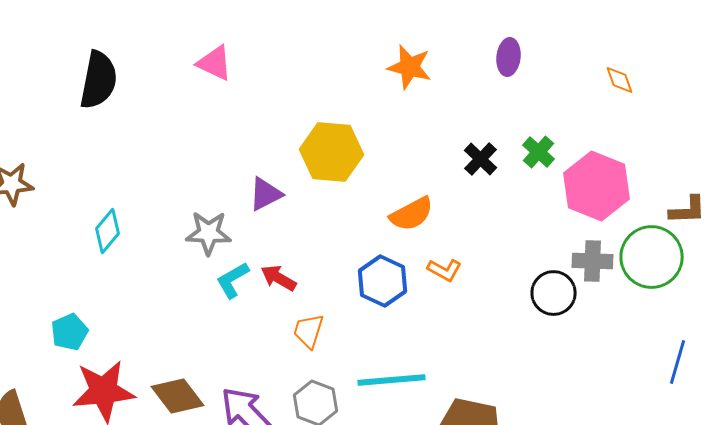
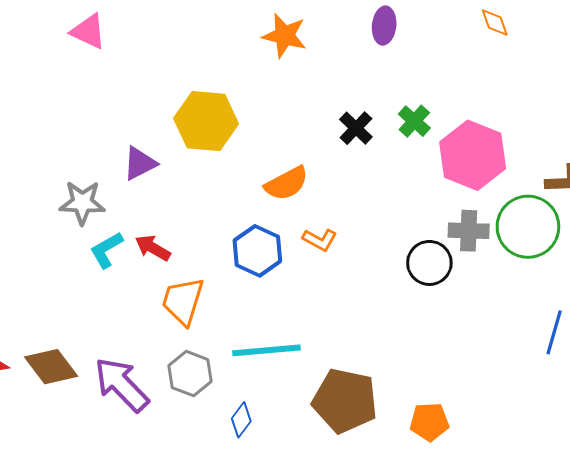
orange diamond: (620, 80) -> (495, 22), moved
orange trapezoid: (308, 331) -> (183, 301), size x1.4

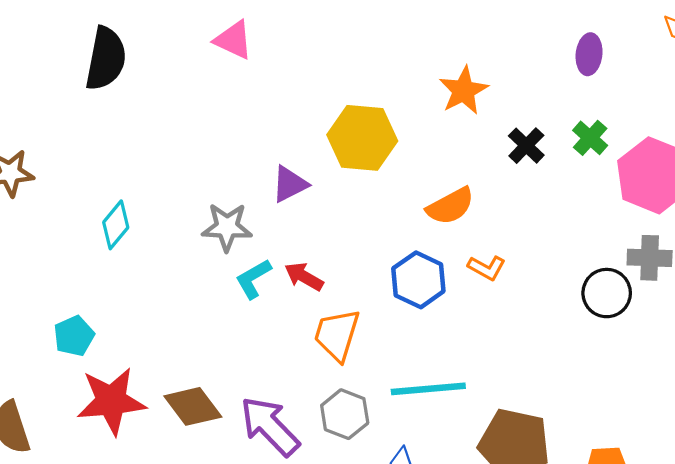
purple ellipse: (384, 26) -> (589, 54), moved
orange star: (285, 36) -> (464, 91), moved, turned 30

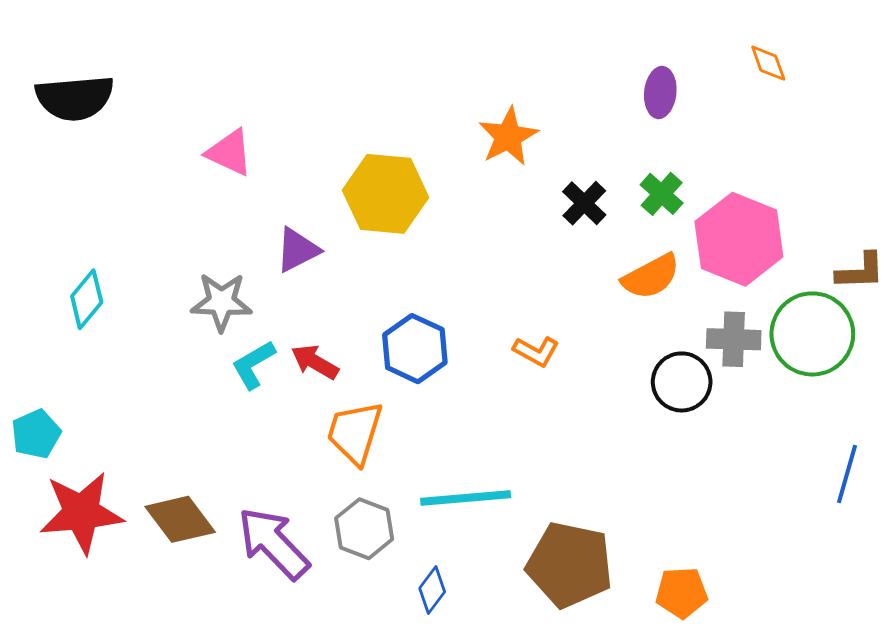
pink triangle: (233, 40) -> (229, 153), moved
black semicircle: (106, 59) -> (75, 98), turned 74
orange semicircle: (450, 206) -> (651, 277), moved
blue hexagon: (418, 280) -> (415, 349), moved

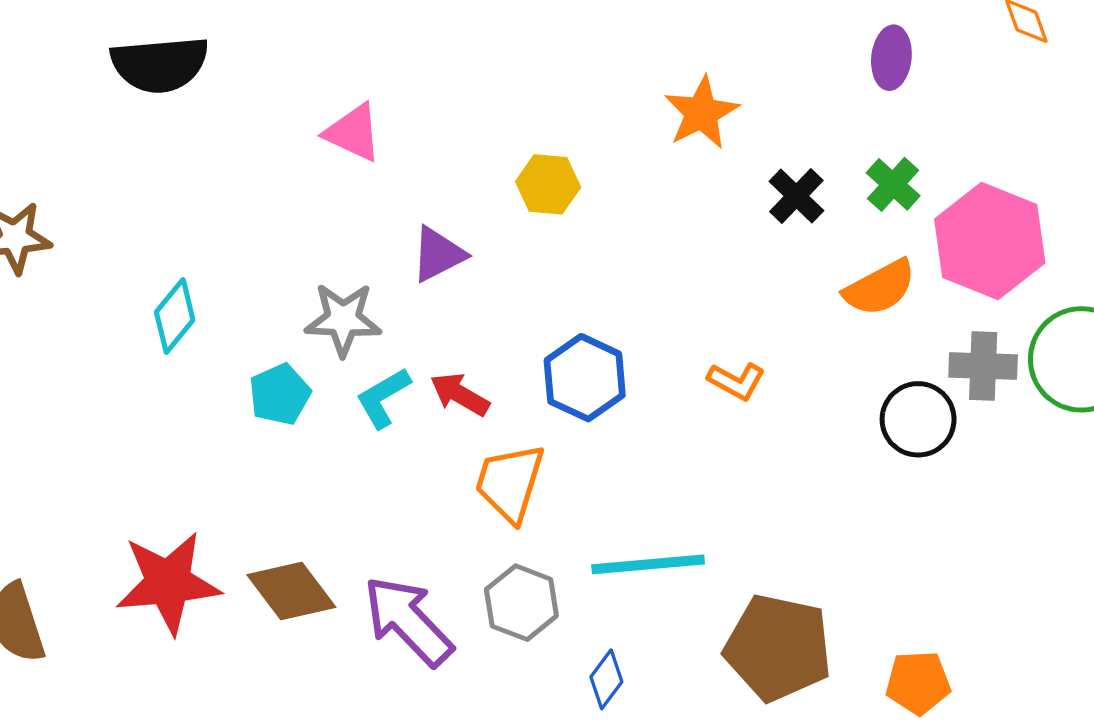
yellow hexagon: (386, 194) -> (548, 184), size x0.6
cyan pentagon: (36, 434) -> (280, 394), moved

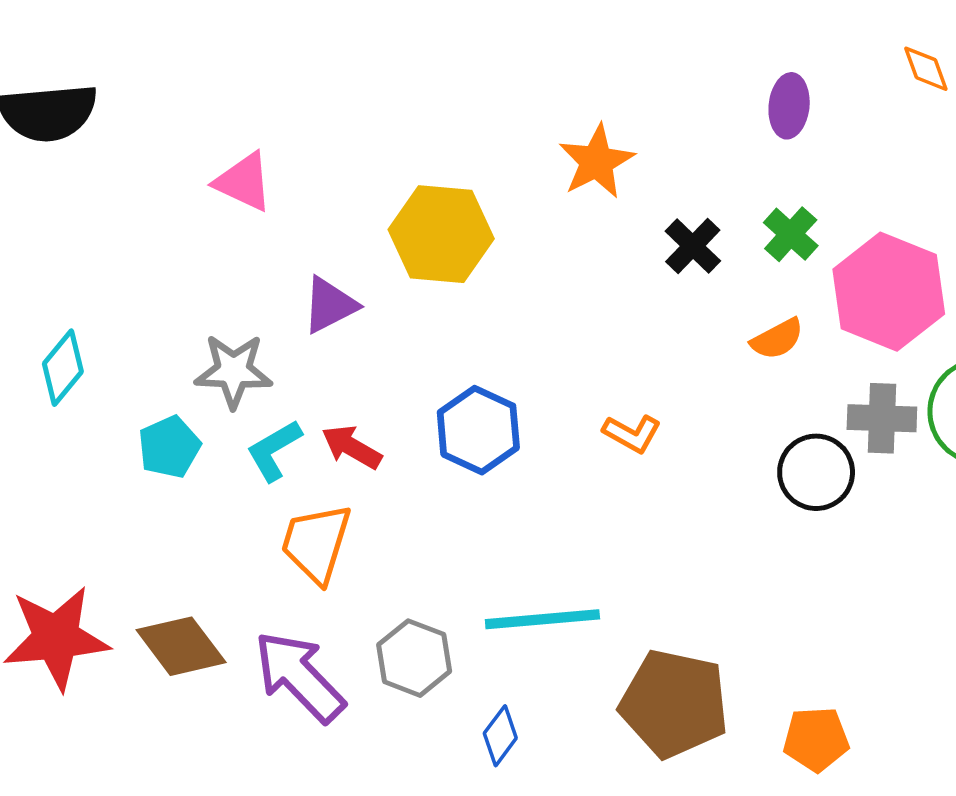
yellow hexagon: (548, 184) -> (441, 234), size x1.6
orange semicircle: (880, 288) -> (777, 339), size x0.7
orange trapezoid: (510, 483) -> (316, 543), moved

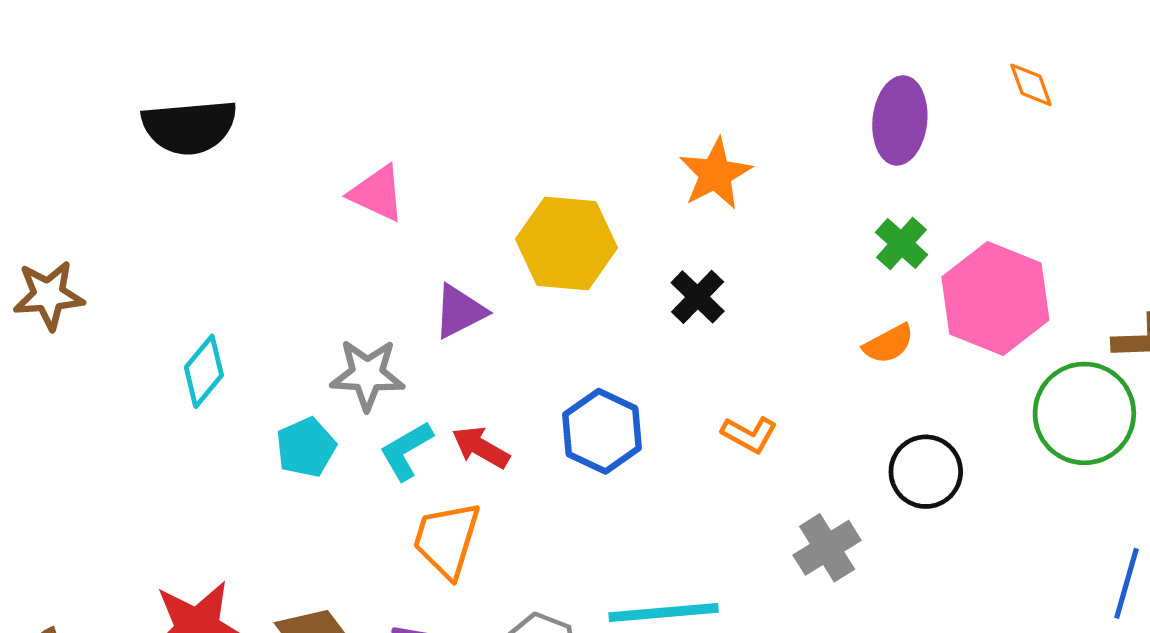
purple ellipse: (789, 106) -> (900, 120), size x1.4
black cross: (693, 246) -> (698, 297), moved
gray cross: (882, 418) -> (827, 548), moved, turned -34

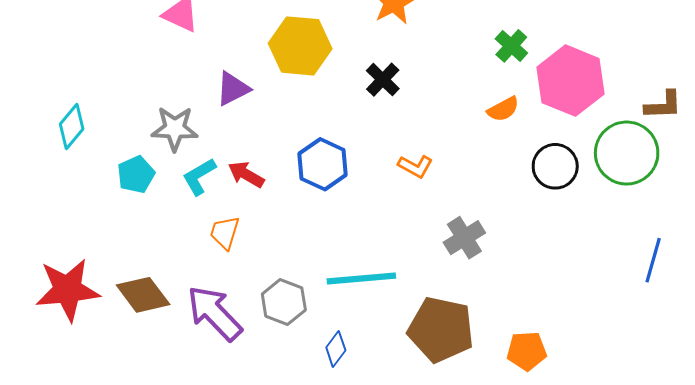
black circle: (926, 472) -> (555, 166), moved
orange trapezoid: (447, 540) -> (225, 233), size x0.7

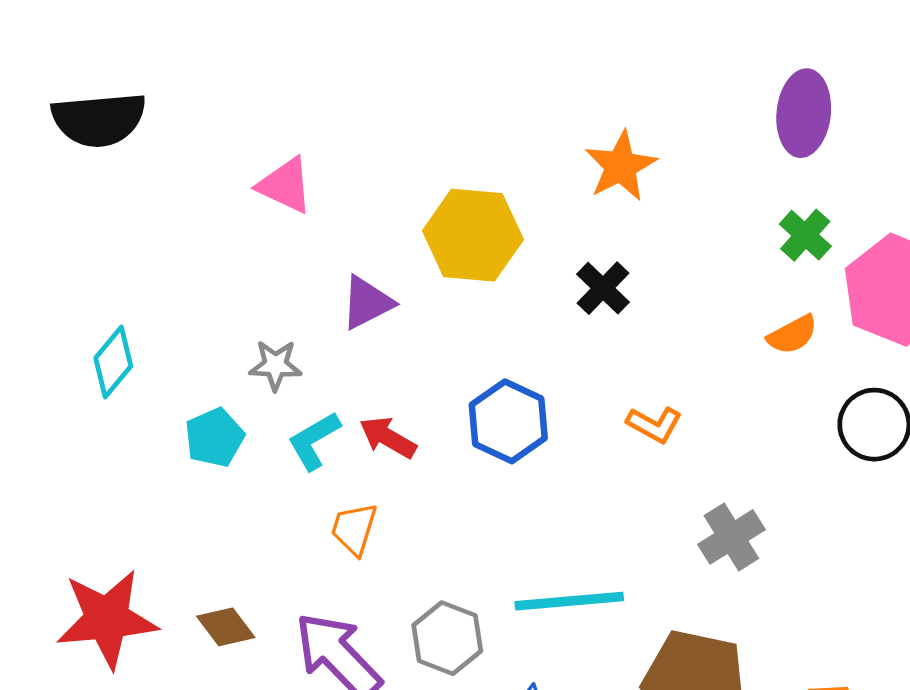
gray star: (175, 129) -> (275, 365), size x0.7
brown diamond: (143, 295) -> (226, 627), size x0.7

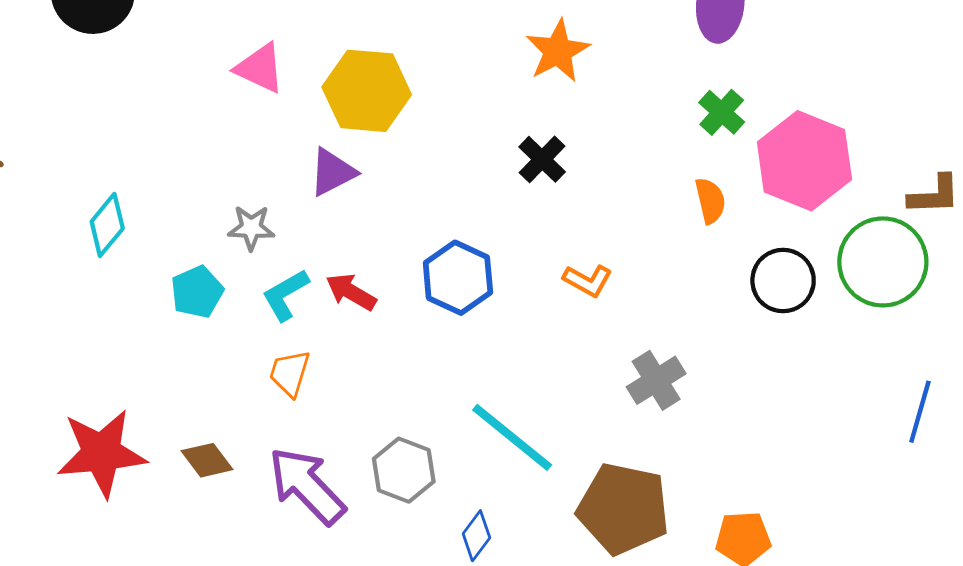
yellow hexagon: (473, 235) -> (367, 91), moved
orange semicircle: (792, 335) -> (710, 201), turned -75
orange trapezoid: (354, 529) -> (290, 373), moved
cyan line: (569, 601) -> (512, 437), turned 44

